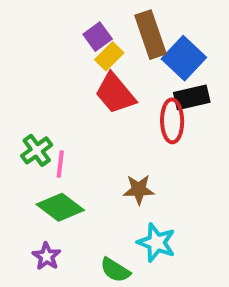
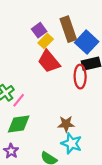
pink line: (60, 164) -> (19, 100), turned 32
brown star: (139, 190) -> (66, 124), moved
green diamond: (60, 207) -> (19, 124), turned -45

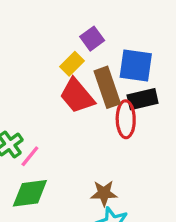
brown rectangle: (68, 29) -> (107, 87), moved
purple square: (39, 30) -> (92, 39), moved
blue square: (87, 42) -> (136, 65), turned -35

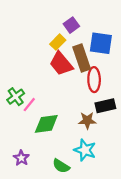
black rectangle: (143, 99) -> (105, 106), moved
green diamond: (30, 193) -> (46, 124), moved
brown star: (104, 193) -> (87, 120), moved

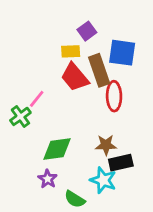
yellow rectangle: (58, 42) -> (71, 51), turned 42
pink line: (29, 105) -> (37, 99), moved
black rectangle: (105, 106) -> (121, 163), moved
purple star: (21, 158) -> (48, 179), moved

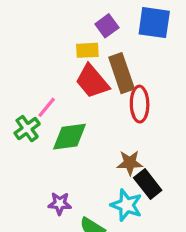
blue square: (122, 53) -> (154, 23), moved
green diamond: (57, 149) -> (69, 137), moved
black rectangle: (121, 163) -> (148, 184), turned 65
purple star: (48, 179) -> (60, 203), turned -30

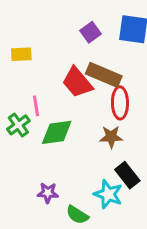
yellow rectangle: (87, 50) -> (21, 54), moved
brown rectangle: (122, 73) -> (104, 75), turned -48
pink line: (47, 107) -> (36, 106), turned -48
brown star: (130, 163) -> (111, 137), moved

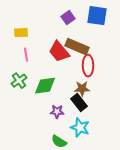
pink line: (36, 106) -> (26, 55), moved
black rectangle: (127, 175) -> (79, 103), moved
purple star: (48, 193) -> (57, 112), moved

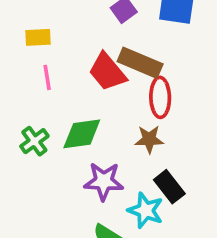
green cross: (19, 81) -> (34, 141), moved
black rectangle: (79, 103) -> (169, 187), moved
purple star: (57, 112) -> (104, 181), size x1.5

